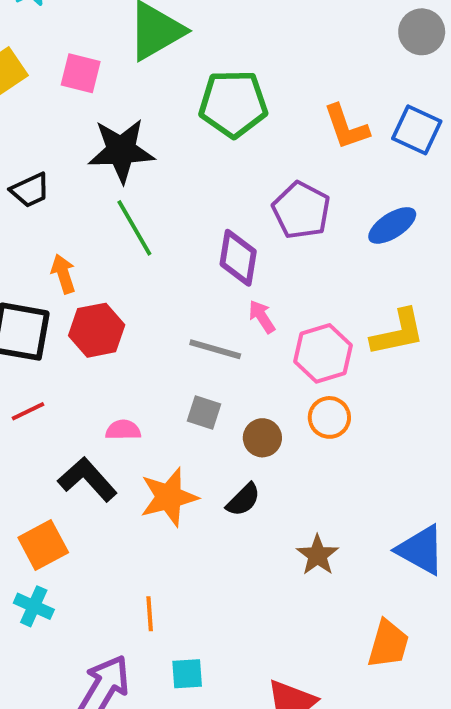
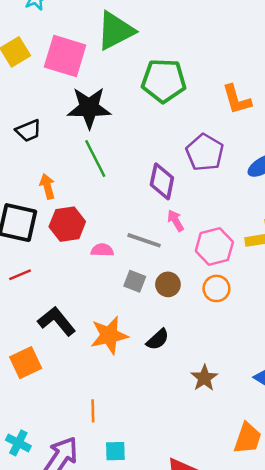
pink square: (81, 73) -> (65, 56), size x1.6
pink semicircle: (123, 430) -> (102, 250), moved
brown circle: (262, 438) -> (168, 284), moved
cyan cross: (34, 606) -> (18, 443), moved

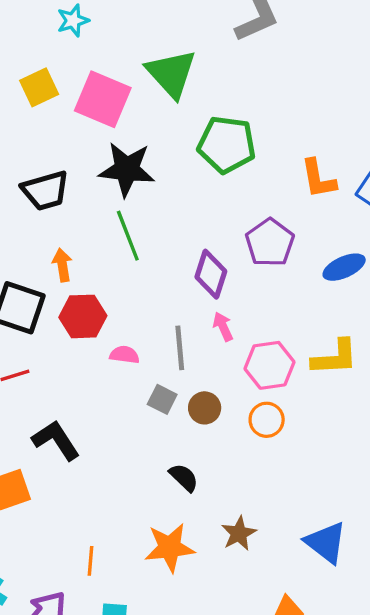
green triangle: (116, 31) -> (171, 74), turned -51
black trapezoid: (28, 131) -> (45, 191), size x1.4
gray line: (144, 240) -> (180, 348), turned 60
orange star: (109, 335) -> (170, 548), moved
black semicircle: (158, 339) -> (184, 477), turned -100

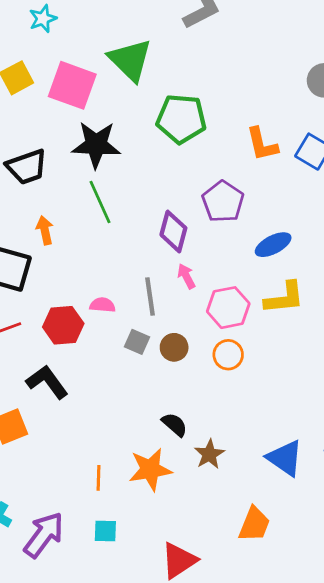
blue ellipse: (344, 267) -> (273, 245), moved
red hexagon: (83, 316) -> (63, 325), moved
black semicircle: (184, 477) -> (175, 425), moved
orange line: (91, 561) -> (98, 478), moved

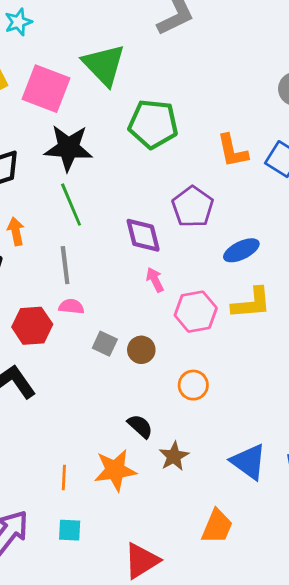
purple diamond: (173, 231) -> (143, 235), turned -30
gray line: (150, 297) -> (65, 265), moved
orange circle: (228, 355) -> (193, 385), moved

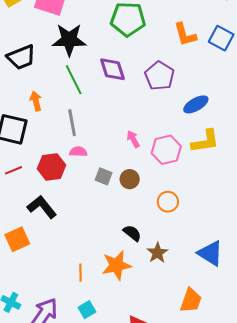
purple diamond: (143, 235) -> (112, 69), moved
pink arrow: (155, 280) -> (133, 139), moved
cyan square: (70, 530) -> (87, 310), turned -30

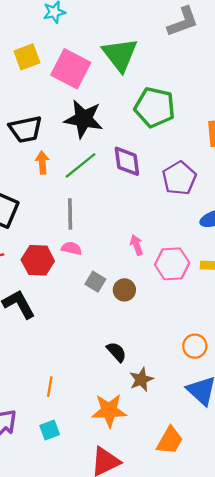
green line: (74, 80) -> (81, 165), turned 68
orange arrow: (36, 101) -> (42, 163), moved
orange circle: (168, 202) -> (195, 346), moved
orange star: (117, 265) -> (109, 411), moved

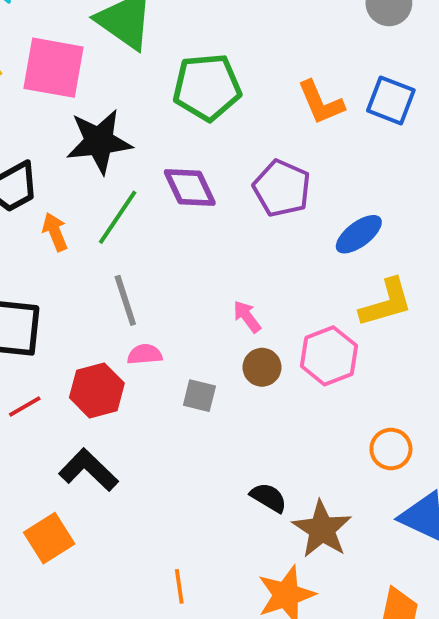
pink hexagon: (172, 264) -> (329, 356), moved
brown circle: (124, 290) -> (262, 367), moved
brown star: (141, 379) -> (322, 529), size x1.4

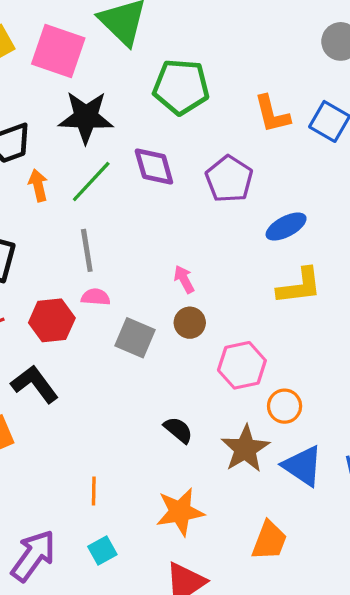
pink hexagon: (329, 356) -> (242, 365), moved
gray square: (199, 396) -> (135, 338), size x1.4
brown star: (322, 529) -> (245, 449), moved

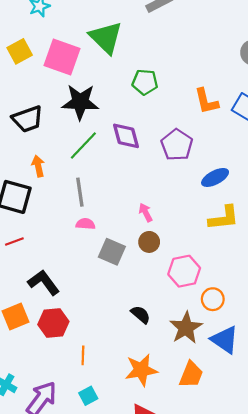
green pentagon: (181, 87) -> (145, 82), size x0.7
orange arrow: (38, 185) -> (38, 166), moved
red hexagon: (52, 320) -> (53, 323), moved
orange trapezoid: (269, 541) -> (191, 375), moved

